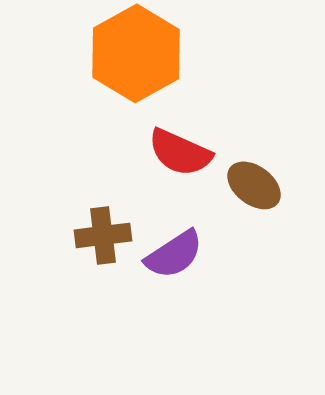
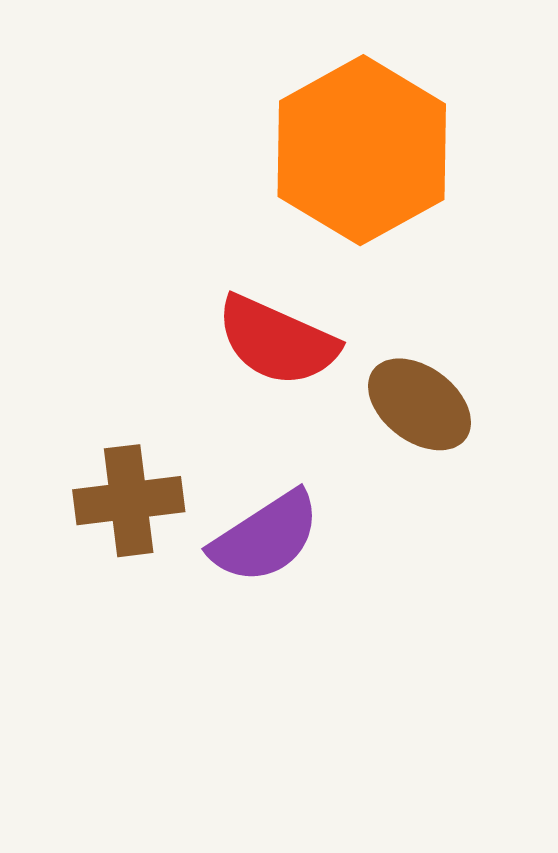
orange hexagon: (136, 53) -> (362, 150), moved

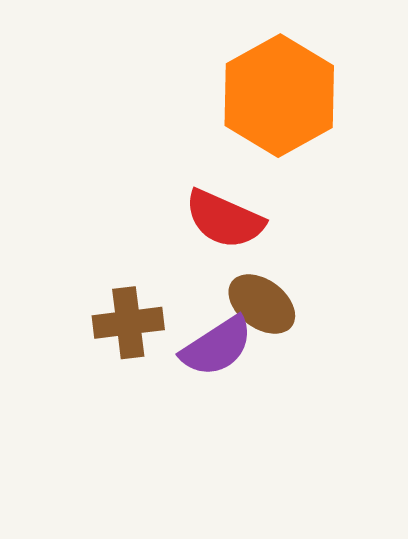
brown ellipse: (419, 404) -> (262, 304), moved

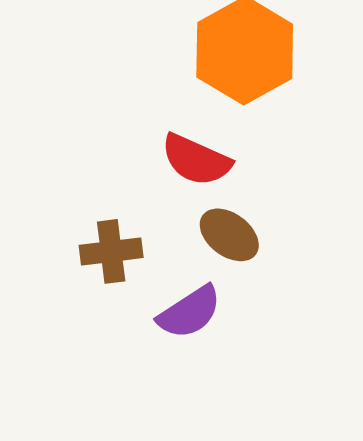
purple semicircle: (217, 346) -> (190, 312), moved

